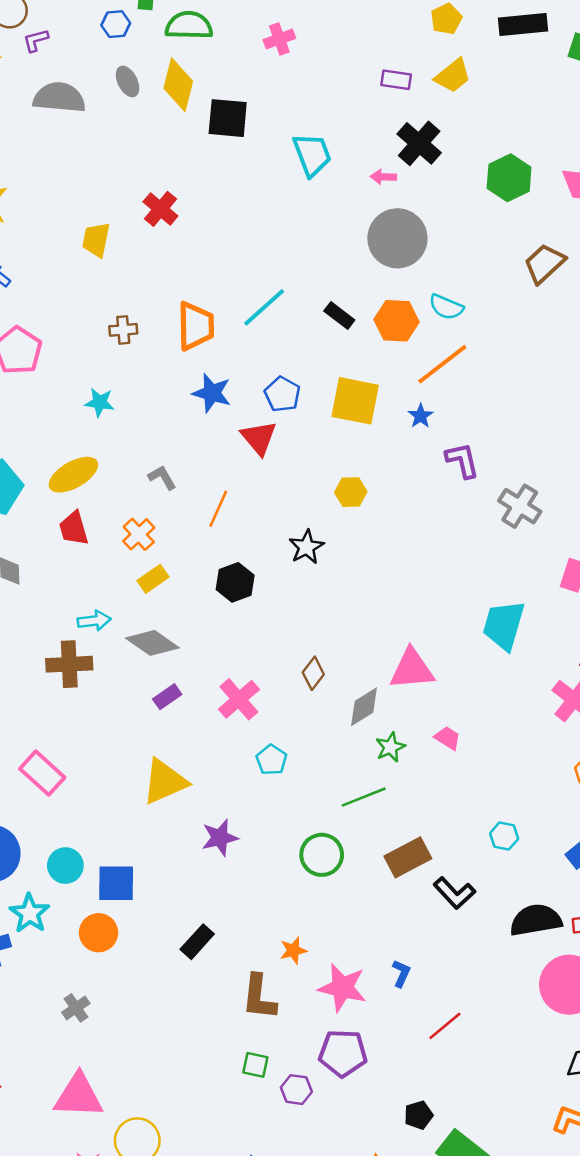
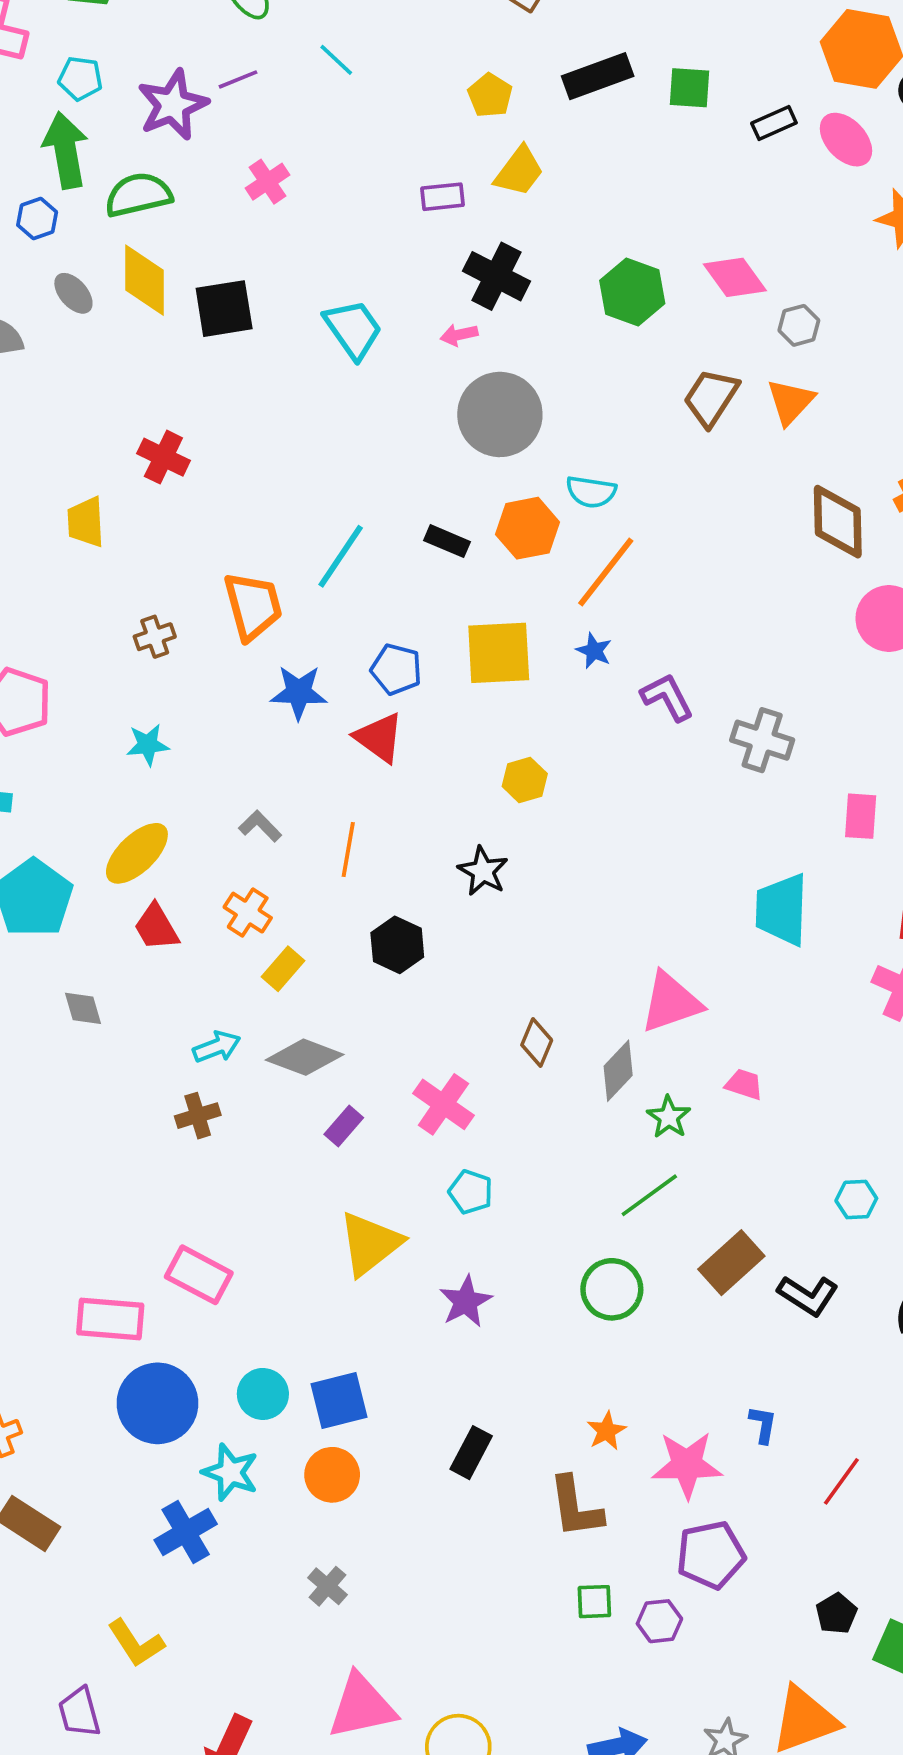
brown cross: (69, 664) -> (198, 1116), size x0.7
cyan pentagon: (271, 760) -> (471, 1192), moved

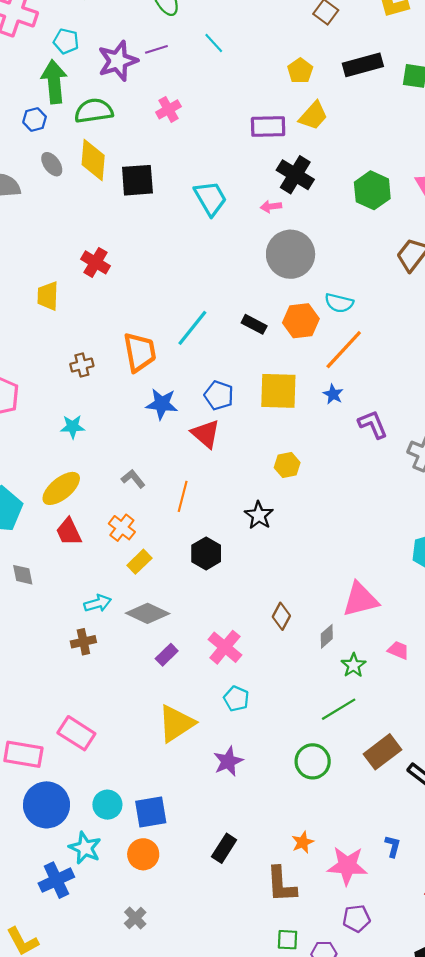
purple rectangle: (442, 197) -> (268, 127), size x1.4
gray diamond: (618, 1071) -> (327, 636), size x0.7
purple pentagon: (711, 1555) -> (356, 918), size x0.7

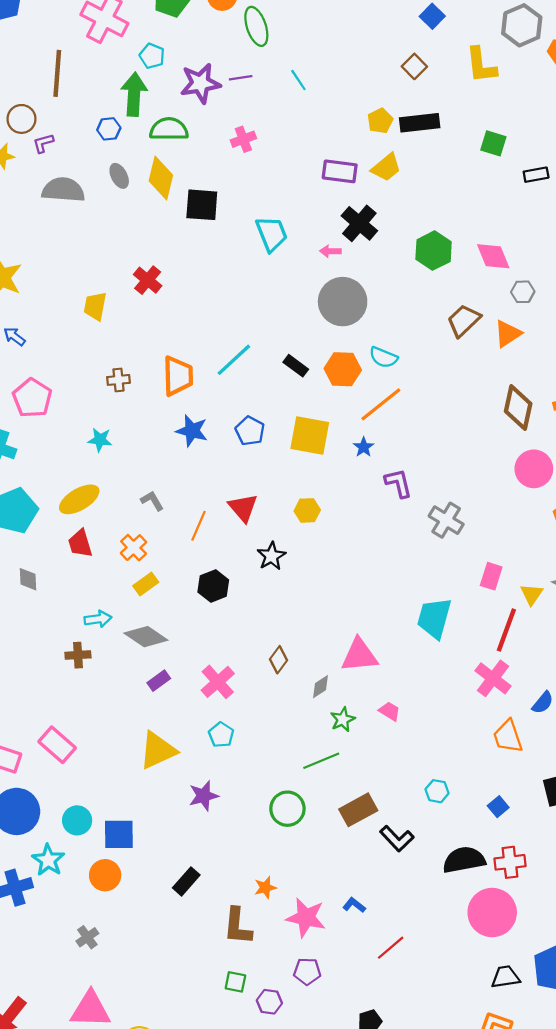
black rectangle: (363, 65) -> (420, 123), moved
red triangle: (206, 434) -> (243, 508), moved
blue L-shape: (393, 846) -> (354, 905), turned -75

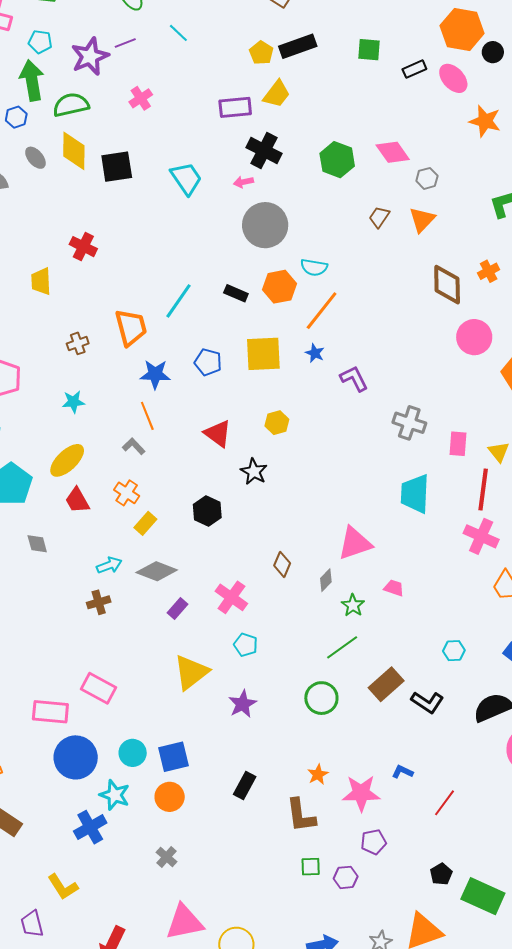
brown trapezoid: (464, 321) -> (379, 217), size x0.7
gray cross: (446, 520) -> (409, 423), moved
orange line: (199, 526) -> (147, 416), moved, turned -32

